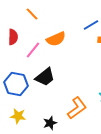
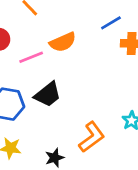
pink line: (33, 50) -> (31, 57), turned 30

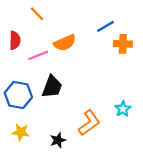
black trapezoid: (48, 94) -> (52, 87), turned -30

